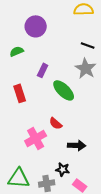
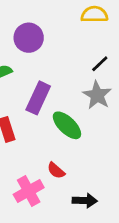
black line: (88, 45) -> (100, 64), turned -64
purple rectangle: (43, 70) -> (38, 98), size x1.6

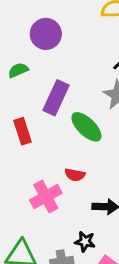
red semicircle: (56, 170) -> (75, 175), turned -30

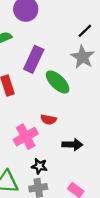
black star: (85, 242) -> (39, 166), moved

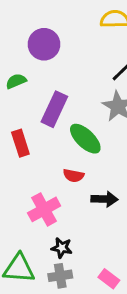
red semicircle: (48, 120) -> (74, 176), moved
black arrow: (72, 145) -> (104, 199), moved

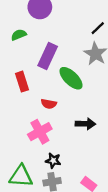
red semicircle: (74, 176) -> (49, 104), moved

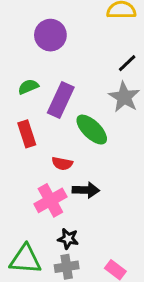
green semicircle: (19, 35) -> (28, 87), moved
black arrow: (85, 124) -> (86, 190), moved

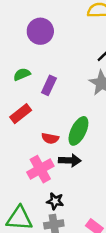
purple rectangle: (61, 100) -> (49, 85), size x0.7
green ellipse: (92, 130) -> (78, 131), moved, turned 72
red rectangle: (27, 134) -> (21, 114), turned 70

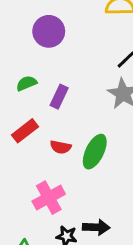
red semicircle: (50, 138) -> (61, 147), moved
black arrow: (70, 160) -> (96, 227), moved

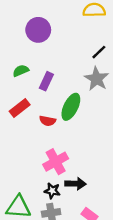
green ellipse: (95, 152) -> (71, 107), moved
pink cross: (49, 198) -> (56, 162), moved

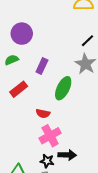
purple circle: (38, 30) -> (22, 34), moved
green semicircle: (21, 71) -> (12, 60), moved
red semicircle: (48, 121) -> (43, 113), moved

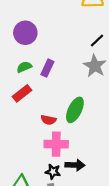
green semicircle: (12, 60) -> (24, 67), moved
green ellipse: (63, 88) -> (75, 110), moved
pink cross: (50, 136) -> (56, 144), turned 30

